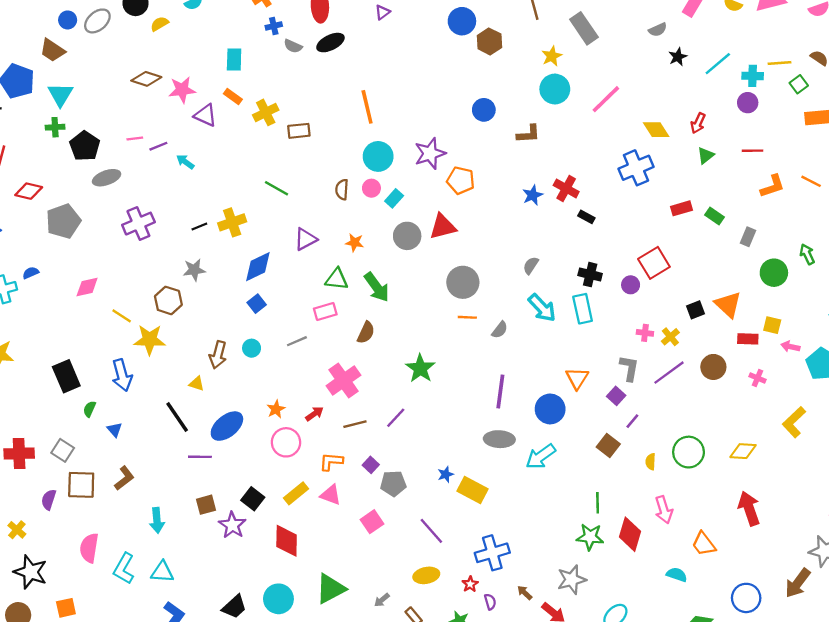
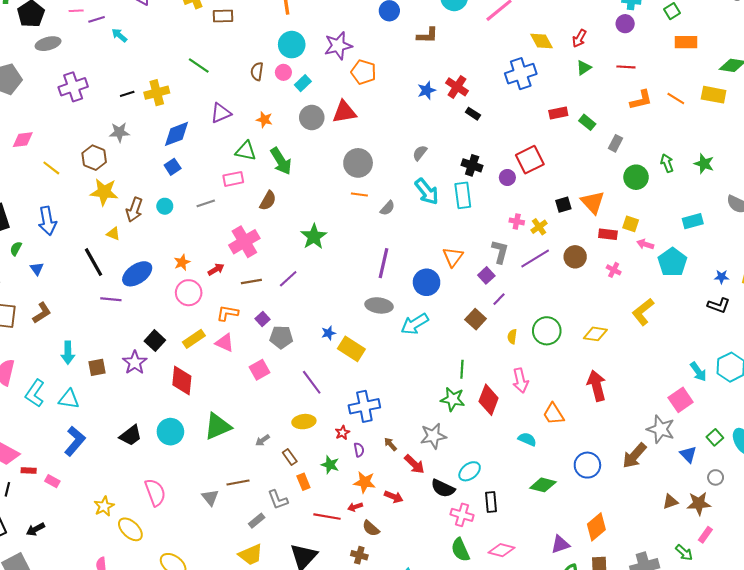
yellow star: (150, 340) -> (104, 192), moved
brown square: (206, 505) -> (97, 367), moved

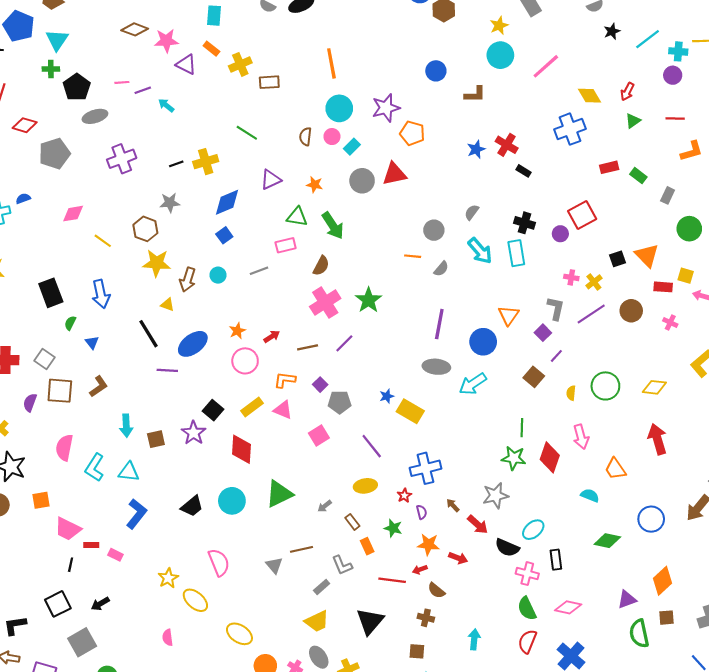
gray circle: (358, 163) -> (434, 230), moved, size x0.7
pink cross: (244, 242) -> (325, 302), moved

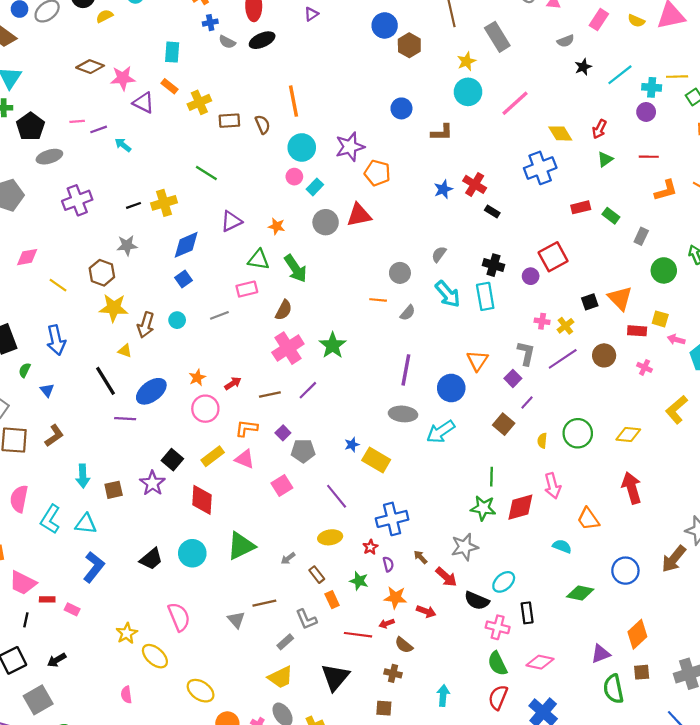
brown semicircle: (305, 137) -> (263, 124), moved, turned 150
red diamond: (550, 457) -> (520, 507), turned 56

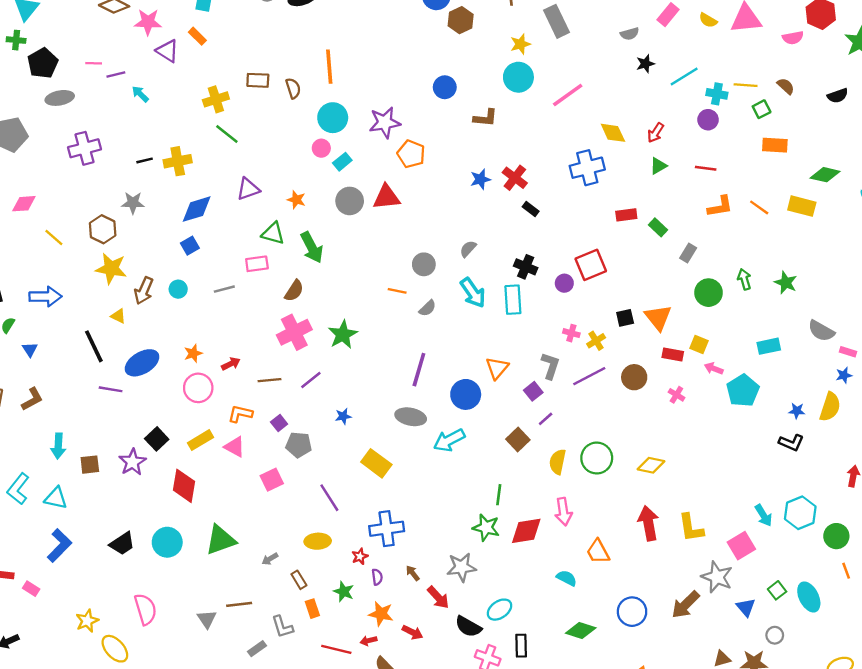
yellow cross: (199, 102) -> (216, 99), moved
blue arrow: (56, 340) -> (45, 297), turned -84
yellow L-shape: (677, 410) -> (691, 528), moved, turned -64
yellow semicircle: (542, 441) -> (558, 462), size x1.5
blue star: (352, 445) -> (343, 416), moved

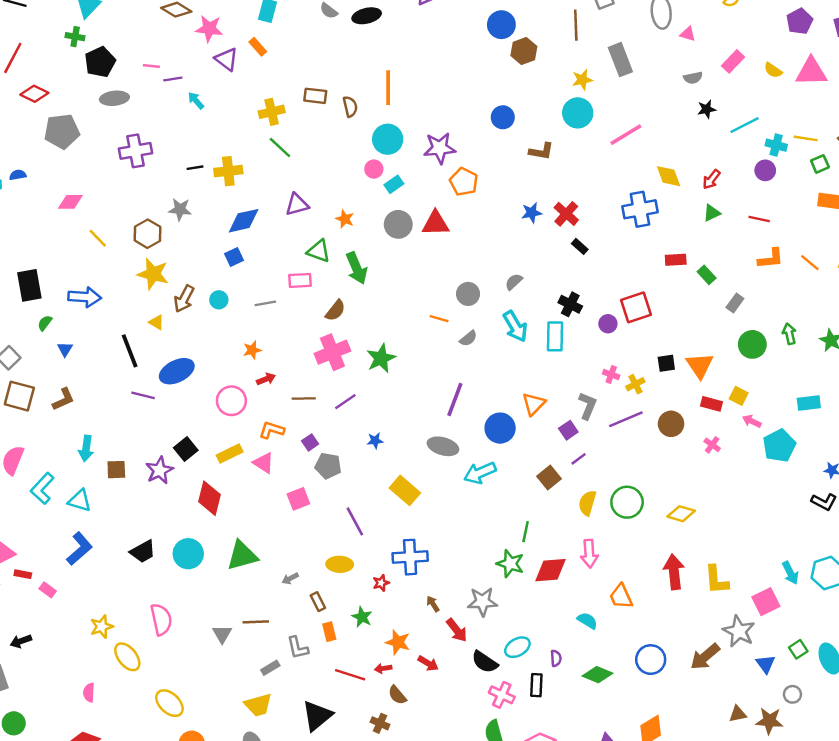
orange star: (193, 353) -> (252, 350), moved
purple semicircle: (377, 577) -> (556, 658), moved

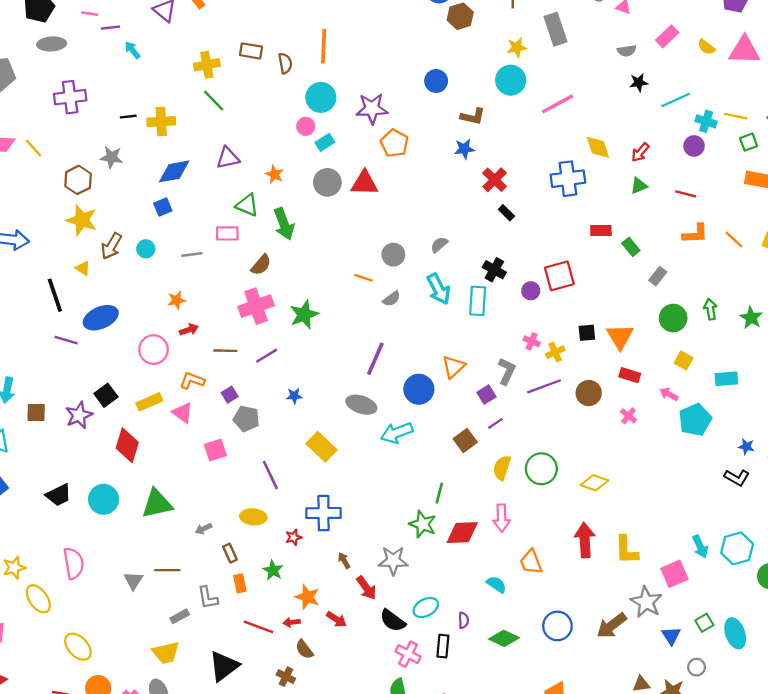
blue star: (532, 213) -> (464, 149), moved
yellow line: (98, 238) -> (34, 148), moved
yellow square: (739, 396) -> (684, 360), moved

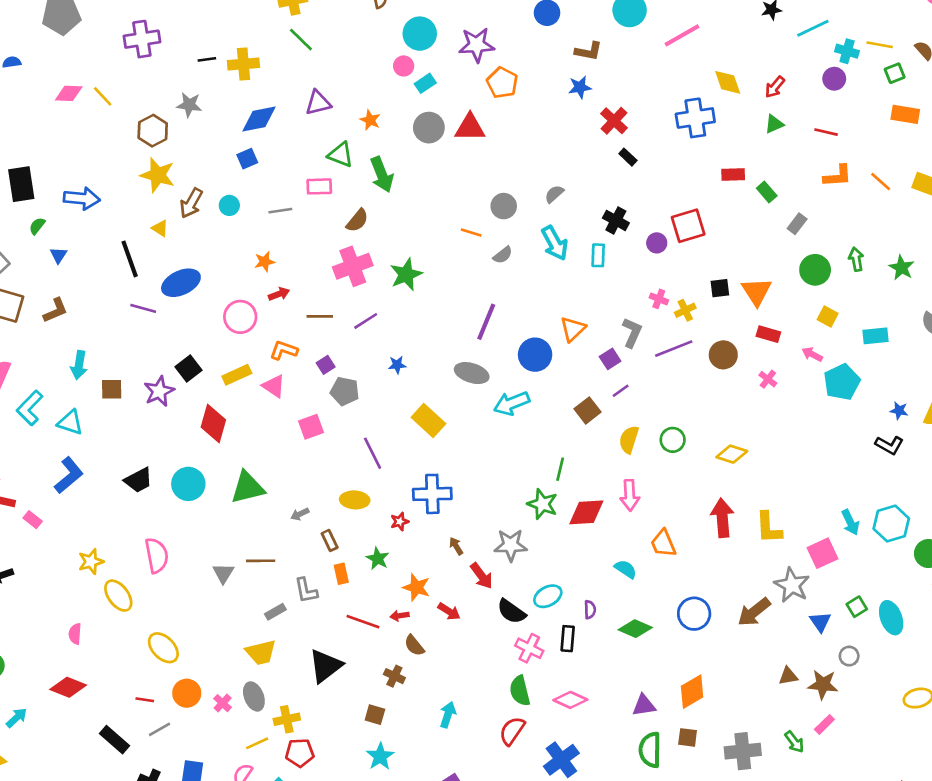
cyan rectangle: (478, 301) -> (598, 255), size x0.7
green circle: (541, 469) -> (673, 440), size x0.7

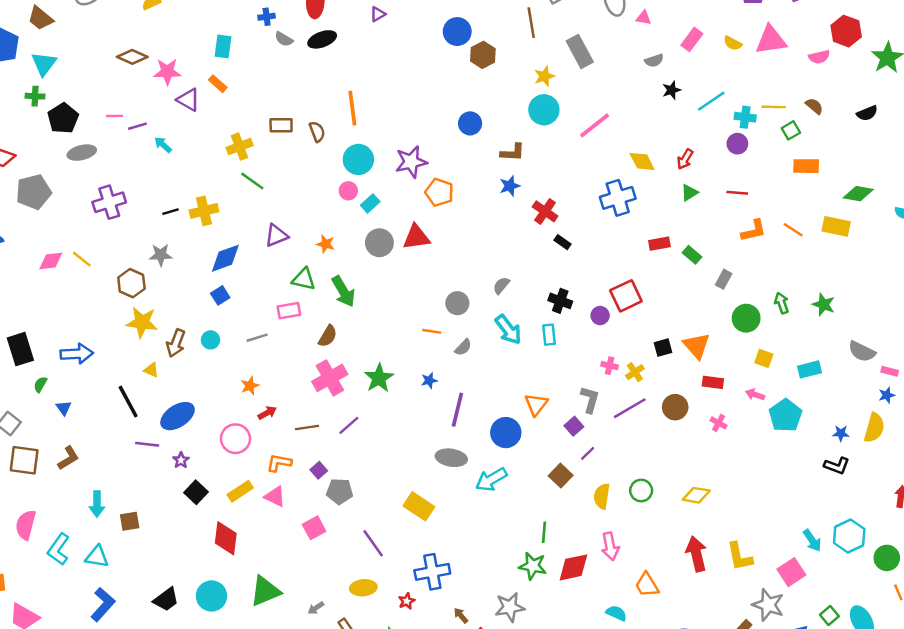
blue star: (397, 365) -> (429, 380), moved
purple star: (159, 391) -> (181, 460), moved, size x0.6

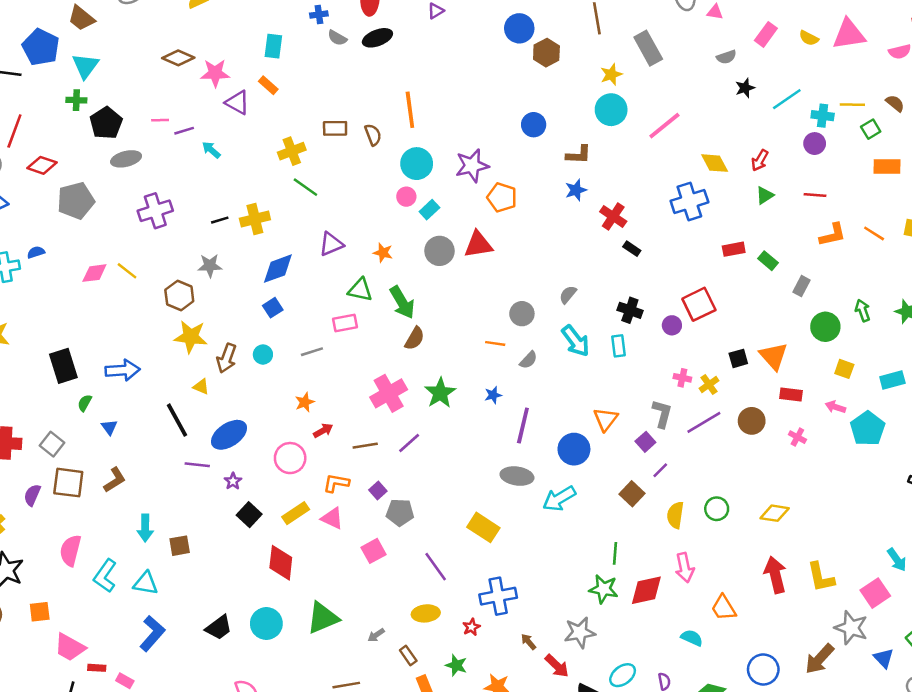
brown semicircle: (328, 336) -> (415, 338), moved

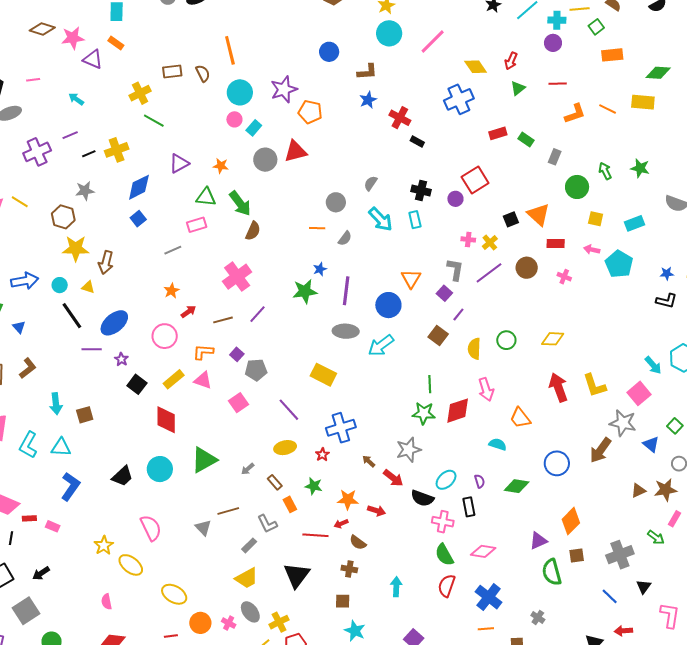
purple line: (184, 131) -> (70, 135), moved
cyan circle: (263, 355) -> (60, 285), moved
green star: (440, 393) -> (305, 291), moved, turned 30

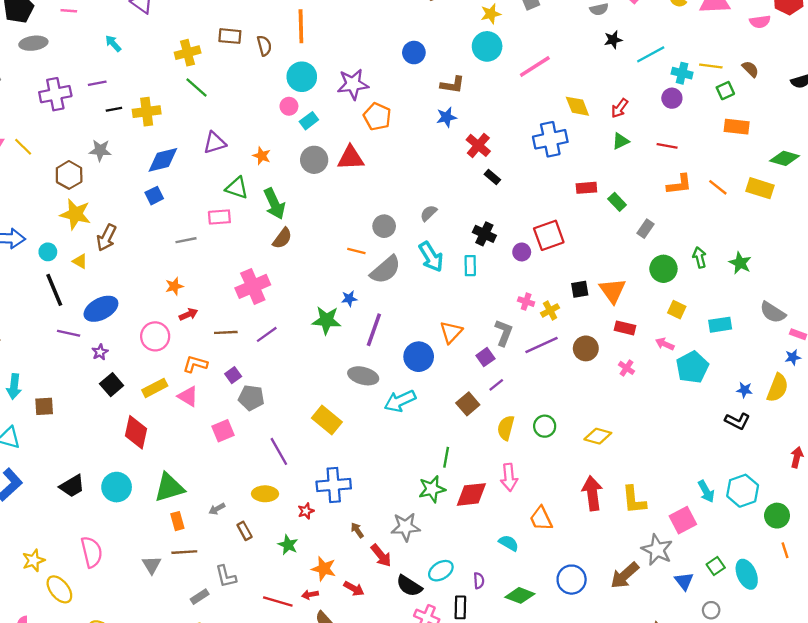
gray semicircle: (345, 238) -> (385, 270), size x1.8
green star: (424, 413) -> (432, 489), turned -30
orange rectangle: (290, 504) -> (177, 521), moved

